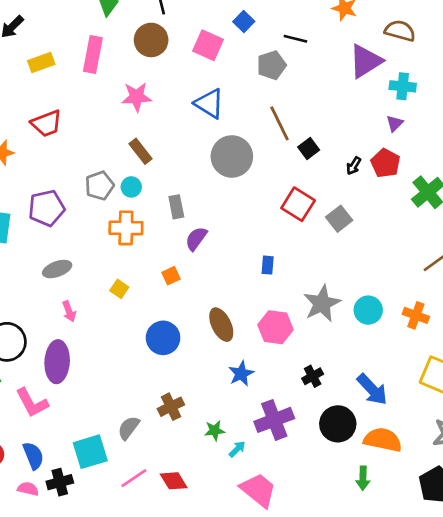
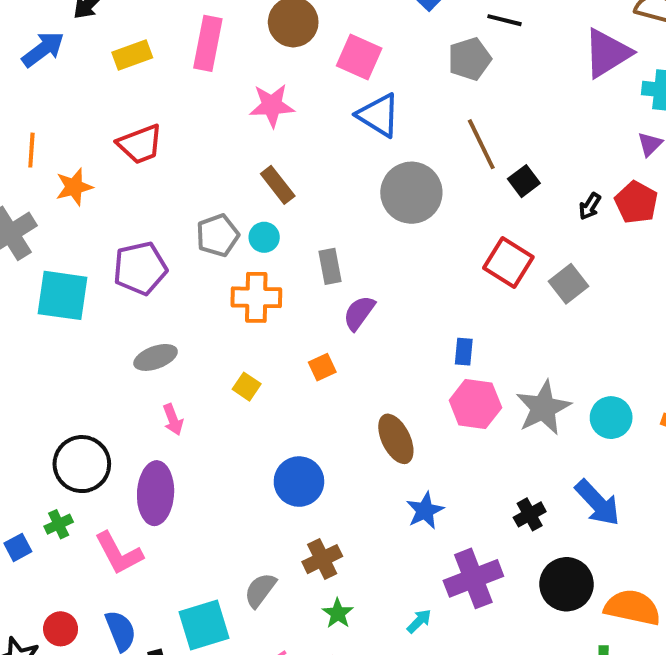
pink square: (208, 45) -> (359, 57), moved
pink hexagon: (276, 327) -> (475, 404), moved
blue circle: (163, 338) -> (299, 482), moved
blue arrow: (372, 389) -> (598, 503), moved
green star: (215, 431) -> (338, 613), moved, turned -30

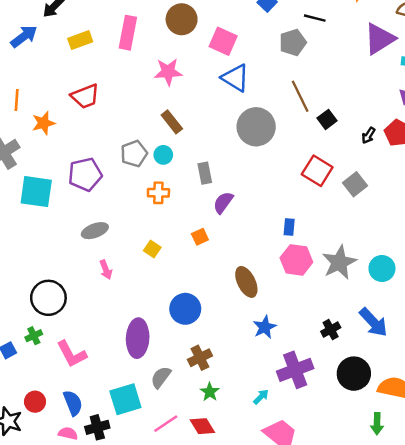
orange cross: (256, 297) -> (158, 193), size x0.7
purple ellipse: (156, 493) -> (138, 338), moved

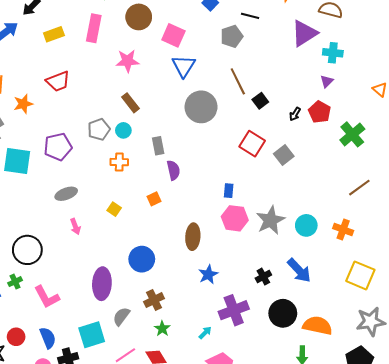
blue triangle: (235, 78) -> (184, 66), turned 30
purple semicircle: (223, 203) -> (173, 170), turned 132
brown ellipse: (246, 282) -> (193, 237), turned 30

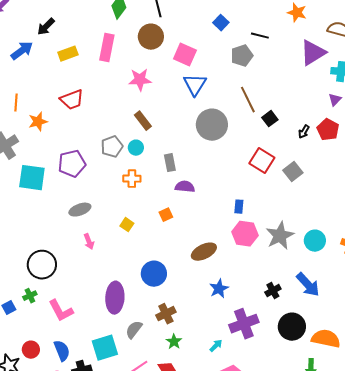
purple semicircle: (173, 170) -> (185, 187), turned -72
brown ellipse: (193, 237) -> (204, 252), turned 60

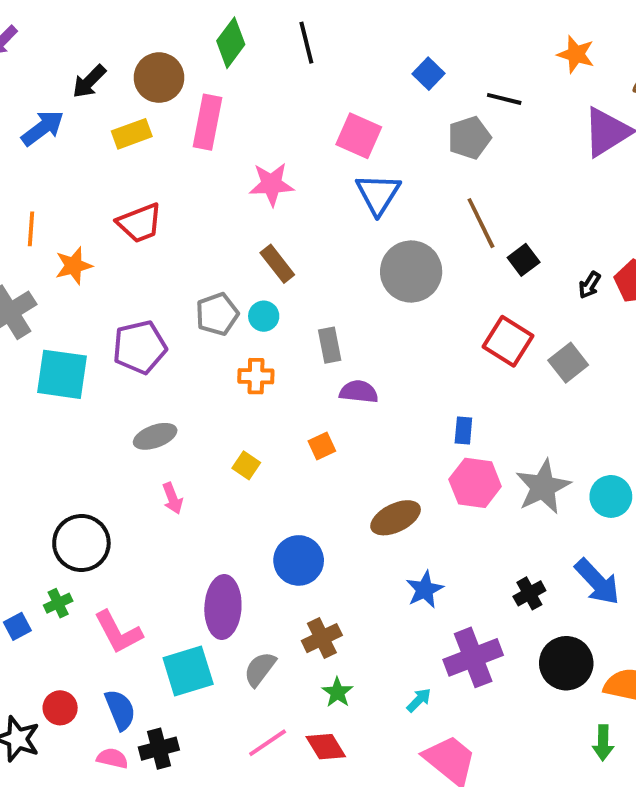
brown circle: (151, 37) -> (159, 78), moved
cyan square: (105, 348) -> (188, 671), moved

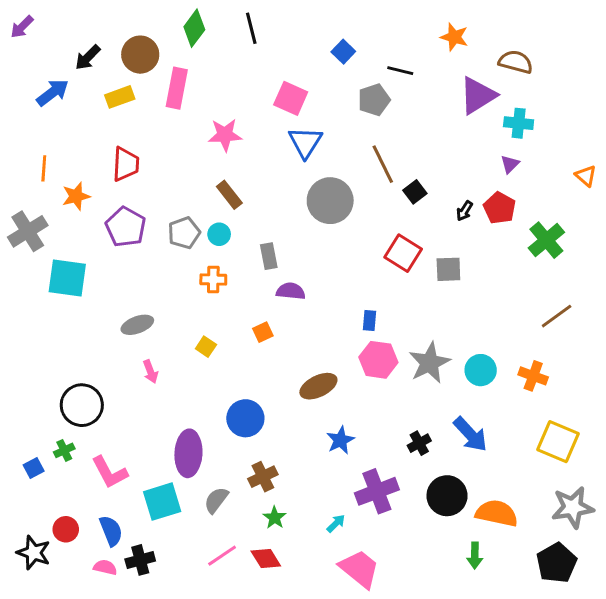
red trapezoid: (140, 223) -> (126, 164), turned -66
purple pentagon: (140, 347) -> (126, 227), moved, turned -30
gray square: (568, 363) -> (448, 269), turned 36

